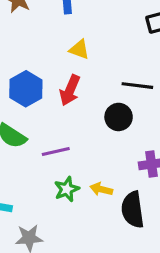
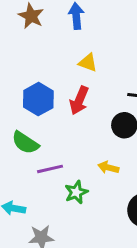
purple line: (56, 152) -> (50, 169), moved
yellow arrow: (101, 189) -> (108, 167), moved

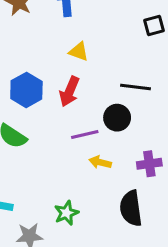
purple line: (50, 169) -> (85, 135), moved
green star: (76, 192) -> (66, 213), moved

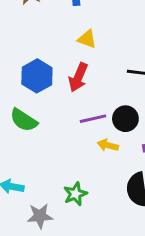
black circle: (117, 118) -> (125, 119), moved

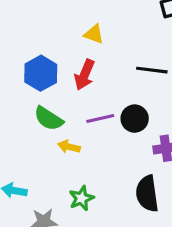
green semicircle: (24, 120) -> (49, 119), moved
yellow arrow: (108, 145) -> (69, 147), moved

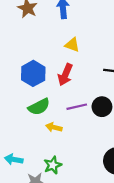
green semicircle: (49, 119) -> (39, 107), turned -60
green star: (81, 198) -> (53, 165), moved

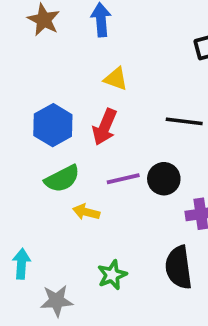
cyan arrow: (14, 159) -> (21, 264), turned 84
green star: (53, 165) -> (112, 275), moved

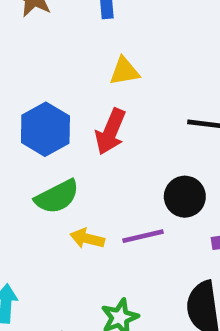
yellow triangle: (116, 79) -> (124, 71), turned -30
purple line: (123, 179) -> (143, 236), moved

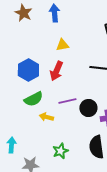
black circle: (185, 197) -> (88, 108), moved
purple line: (143, 236) -> (67, 101), moved

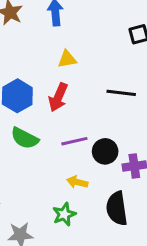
green semicircle: (33, 99) -> (25, 138), turned 54
yellow arrow: (46, 117) -> (77, 182), moved

